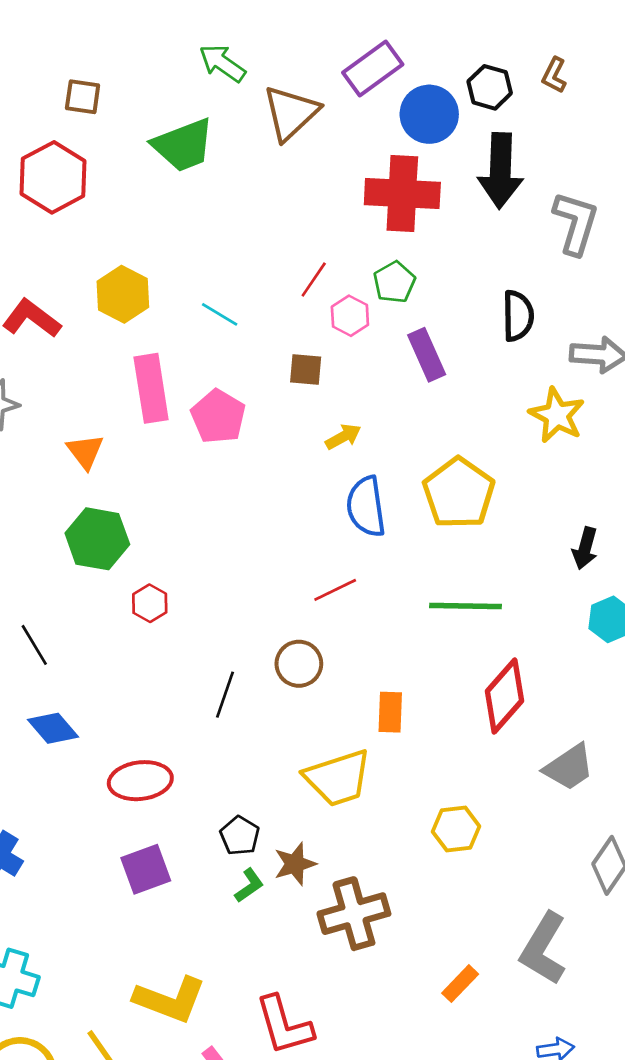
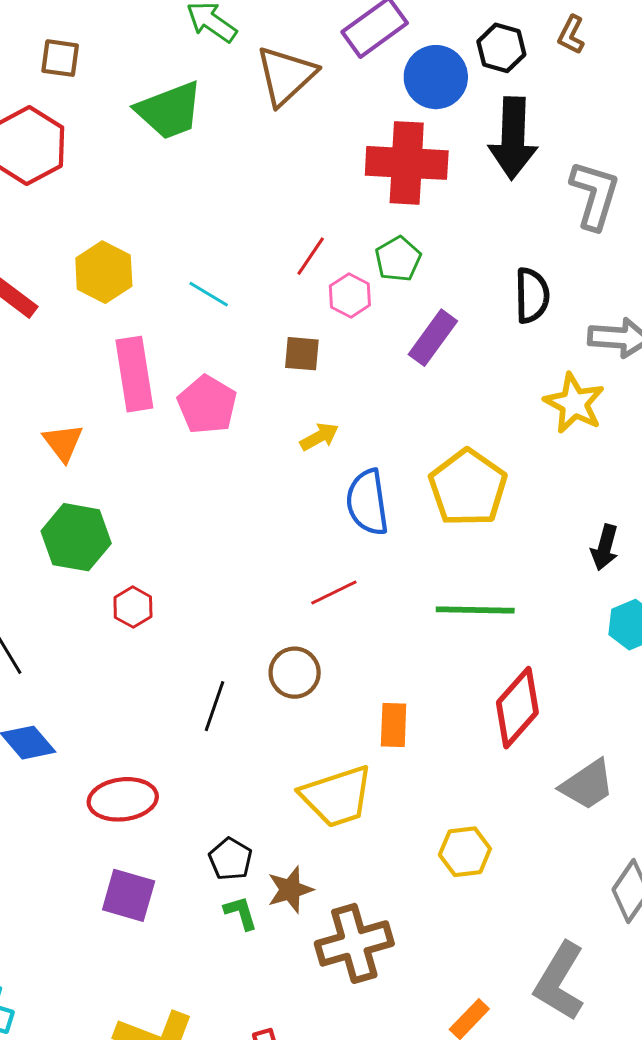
purple rectangle: (427, 355) -> (433, 338), turned 60
yellow arrow: (343, 437) -> (319, 437), moved
purple square: (146, 869) -> (129, 895), turned 36
green L-shape: (249, 885) -> (241, 913), turned -72

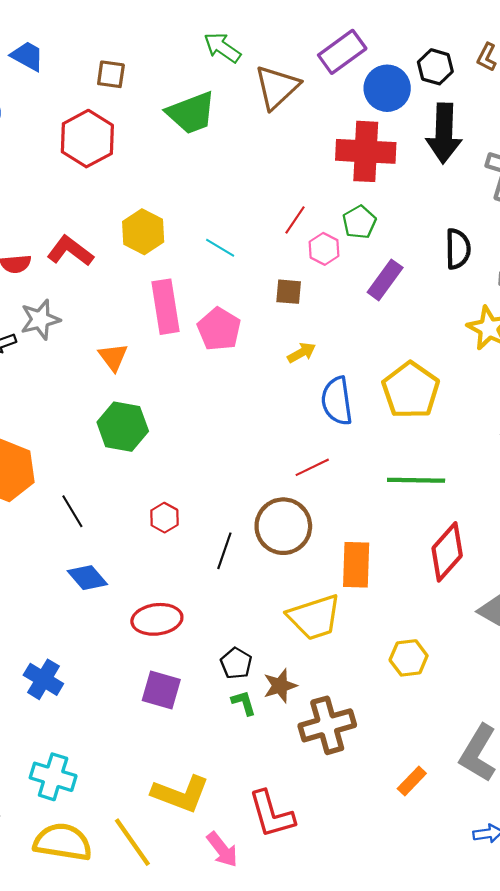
red hexagon: (133, 607) -> (164, 518), moved
brown circle: (295, 673) -> (283, 526), size x1.5
orange rectangle: (394, 725) -> (356, 565), size x1.4

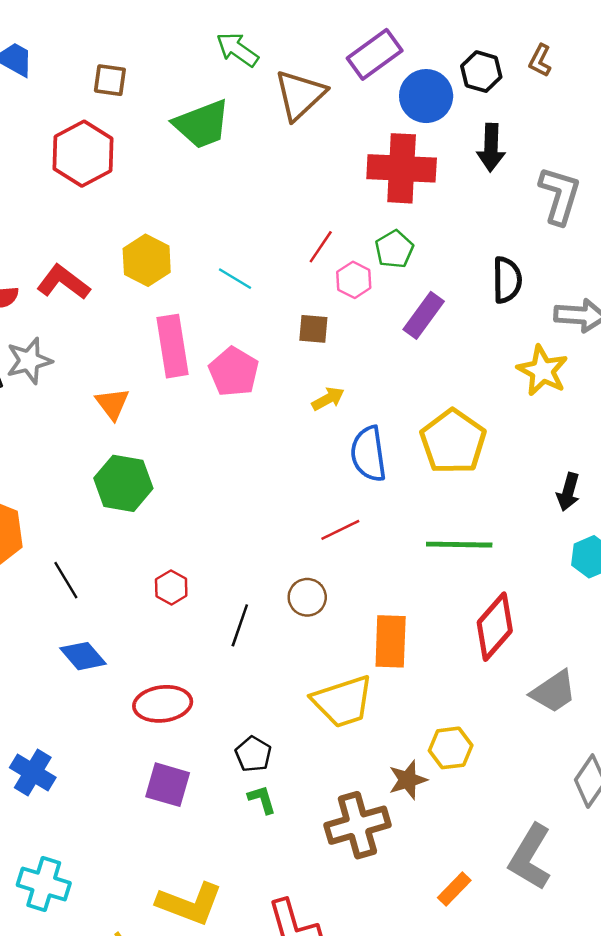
black arrow: (444, 133) -> (491, 148), size x0.7
brown circle: (283, 526) -> (307, 597), size x0.6
brown star: (280, 686) -> (408, 780), moved

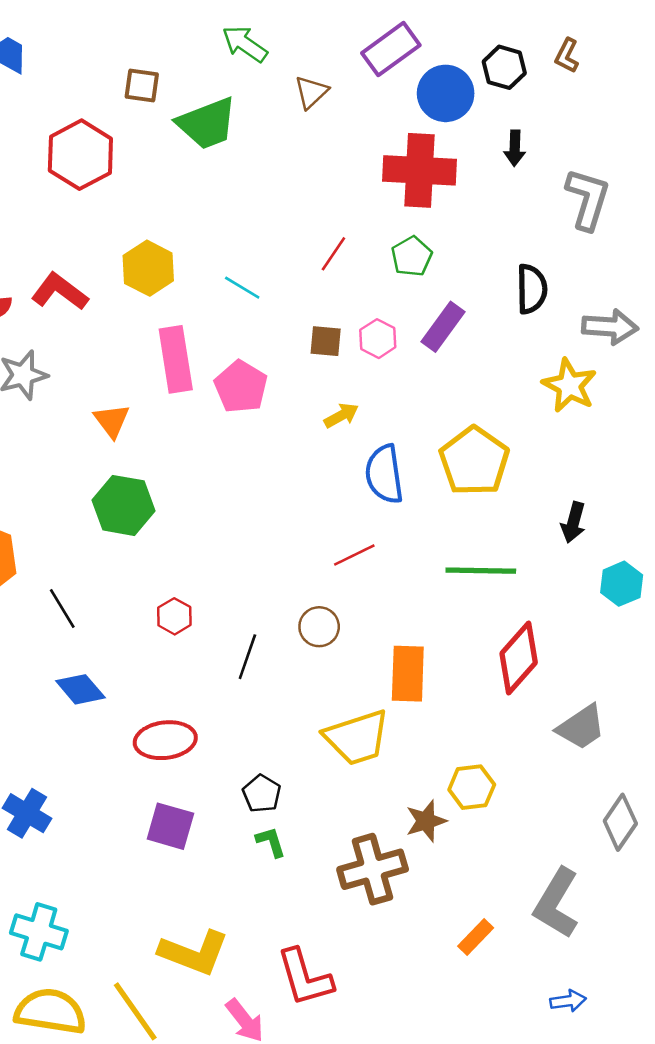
brown square: (110, 80) -> (142, 86), moved
brown triangle: (300, 95) -> (311, 92), size x0.6
black arrow: (491, 148) -> (515, 148), size x0.7
pink hexagon: (354, 280) -> (378, 339), moved
black arrow: (568, 492) -> (573, 522), moved

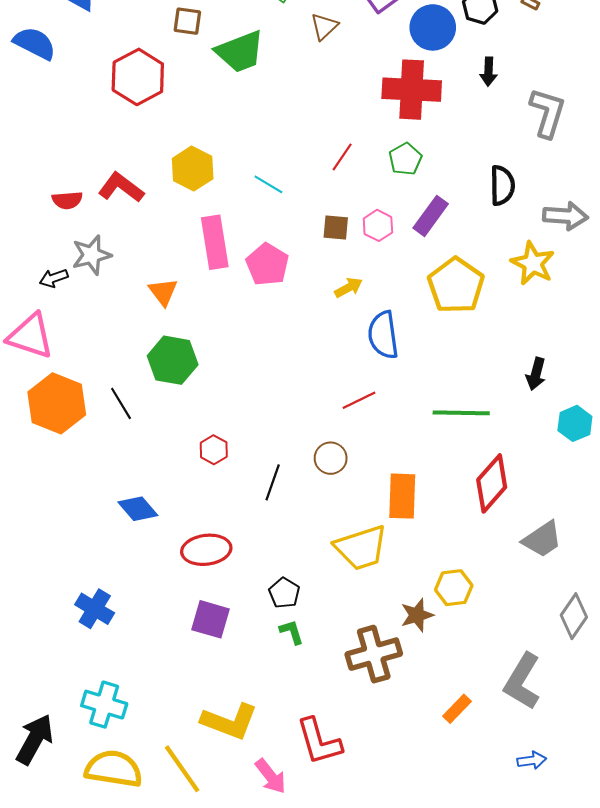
yellow pentagon: (474, 461) -> (456, 285), moved
black line: (62, 608) -> (121, 403), moved

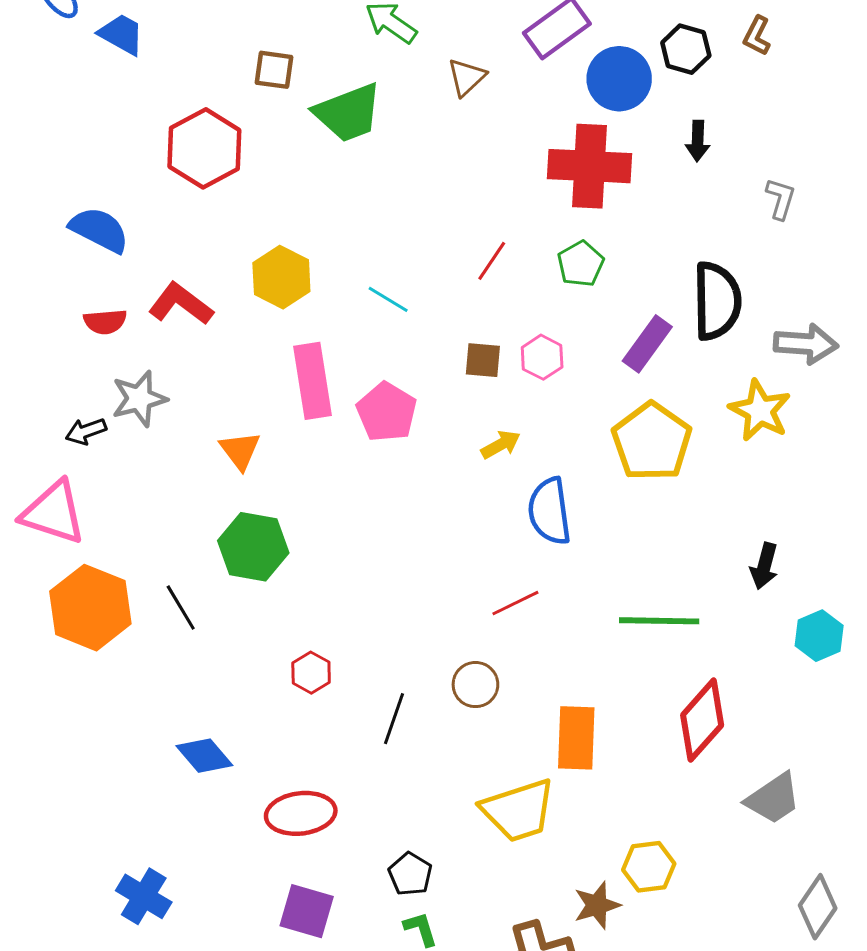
blue semicircle: (35, 43) -> (99, 230), moved
gray L-shape: (548, 113) -> (781, 199), size x0.6
black semicircle: (502, 185) -> (717, 301), size x1.4
purple rectangle: (431, 216) -> (647, 344), moved

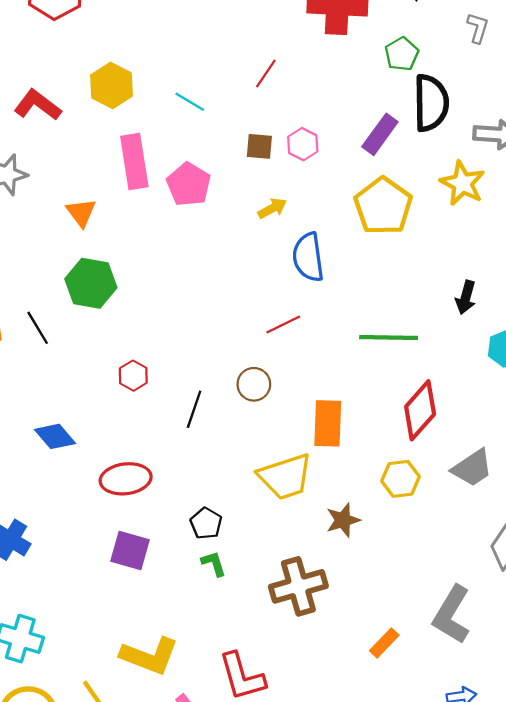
green pentagon: (581, 264) -> (402, 54), moved
yellow hexagon: (649, 867) -> (401, 479), moved
brown star: (597, 905) -> (343, 520), moved

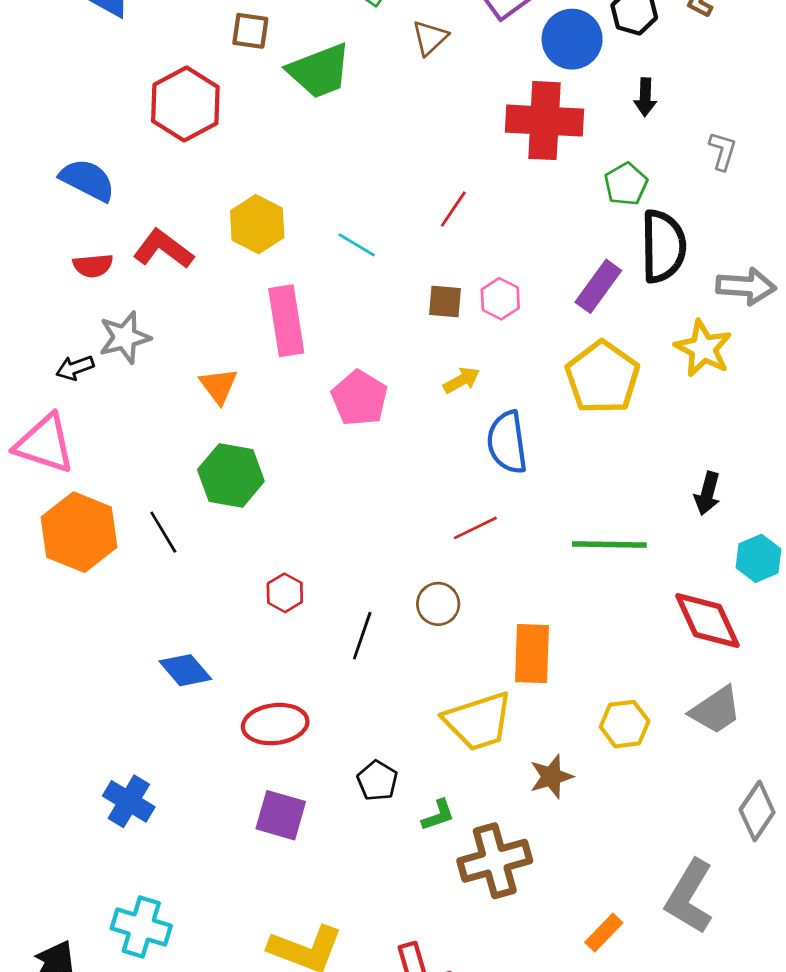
pink pentagon: (189, 184) -> (359, 398), moved
red diamond: (420, 410) -> (707, 620), moved, turned -66
green L-shape: (214, 564) -> (438, 815), moved, turned 88

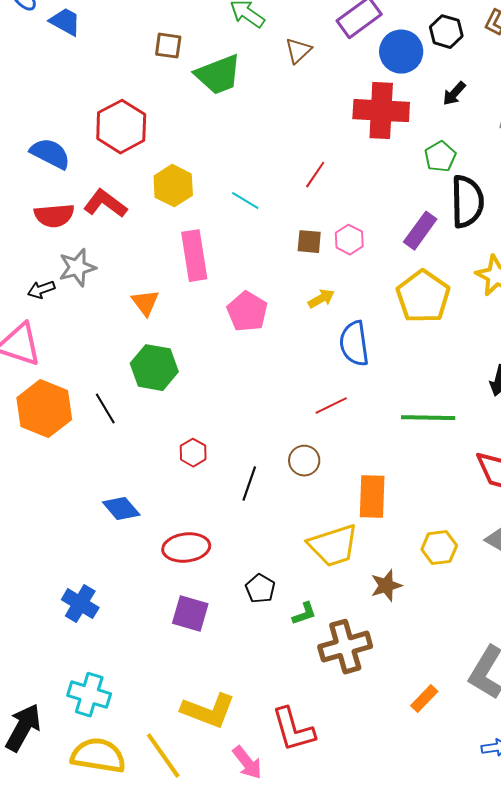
black arrow: (645, 97) -> (454, 94), turned 40
red hexagon: (185, 104) -> (121, 127), moved
red semicircle: (93, 266) -> (54, 216), size x1.4

